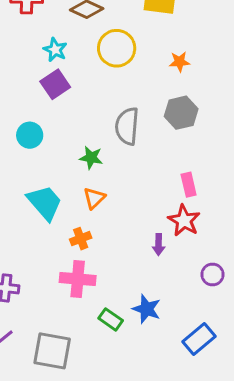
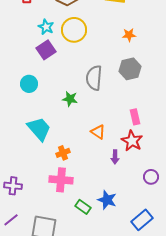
yellow circle: (117, 48) -> (74, 30), moved
orange triangle: (94, 198) -> (98, 132), moved, turned -42

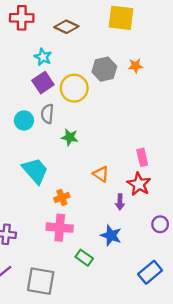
yellow circle: (74, 30) -> (74, 88), moved
gray hexagon: (130, 69) -> (104, 69), moved
gray semicircle: (94, 78) -> (47, 114), moved, size x0.7
blue star: (107, 200) -> (111, 235), moved

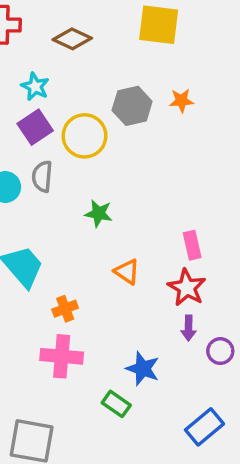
green star: (70, 137) -> (99, 213), moved
purple arrow: (120, 202) -> (189, 328), moved
green rectangle: (84, 258) -> (116, 404), moved

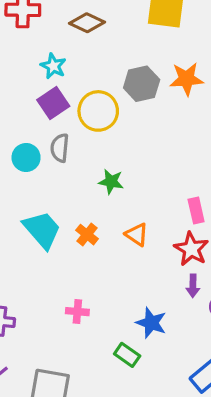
orange star: (181, 101) -> (186, 79), size x1.5
orange cross: (65, 309) -> (87, 235), moved, turned -30
pink cross: (62, 356) -> (77, 312), size x0.6

